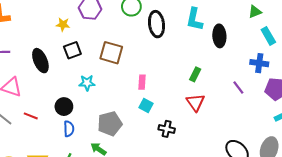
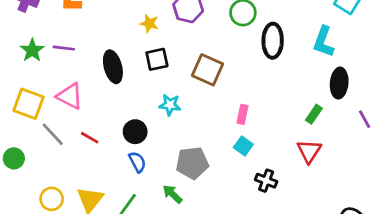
black ellipse: (219, 36) -> (339, 83), moved
purple line: (238, 88) -> (365, 119), moved
blue semicircle: (69, 129) -> (137, 162), turned -35

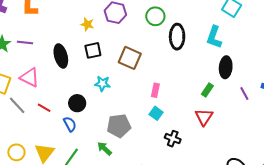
blue semicircle: (137, 162) -> (70, 124), moved

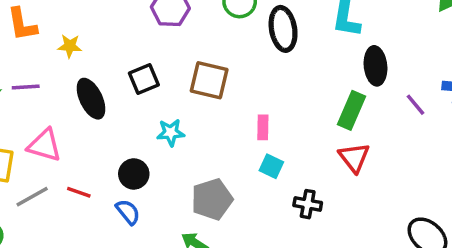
yellow star: (87, 24) -> (70, 46), moved
green rectangle: (207, 90) -> (351, 110), size x1.5
gray line: (17, 105) -> (32, 197), turned -66

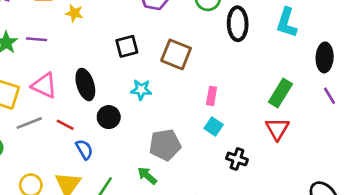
black ellipse: (375, 66) -> (325, 57), moved
black ellipse: (91, 99) -> (85, 84), moved
blue semicircle: (128, 212) -> (84, 149), moved

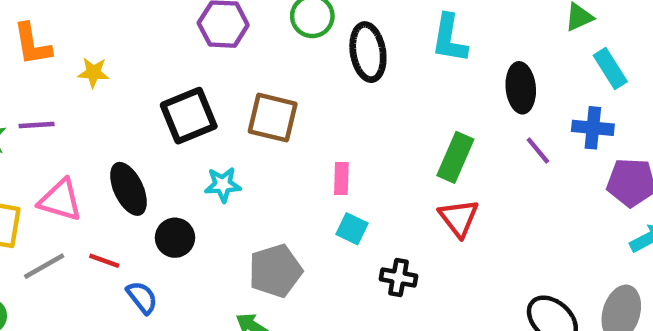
black square: (127, 46) -> (189, 116), size x1.4

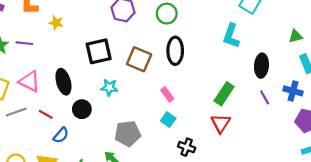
black ellipse: (368, 52) -> (175, 51), moved
pink rectangle: (341, 178) -> (167, 94), turned -48
blue semicircle: (142, 297) -> (61, 135), turned 70

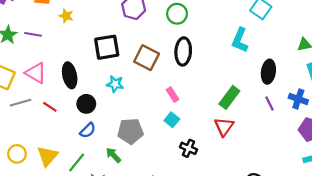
blue semicircle: (61, 135) -> (88, 130), moved

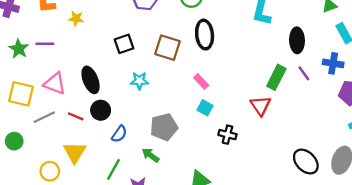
black square: (107, 47) -> (124, 44), size x0.7
green rectangle: (229, 97) -> (276, 77), moved
black circle: (86, 104) -> (101, 110), moved
yellow triangle: (48, 156) -> (75, 152), moved

